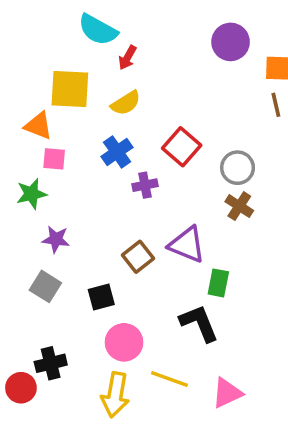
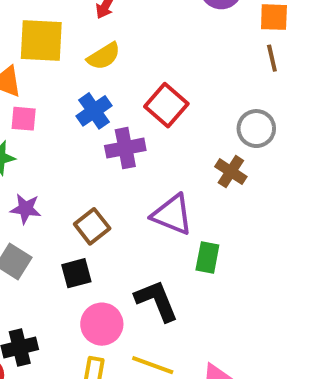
gray circle: (238, 168) -> (256, 129), moved
purple cross: (145, 185) -> (125, 148), size x1.4
brown square: (138, 257) -> (92, 226), moved
black L-shape: (199, 323) -> (157, 301), moved

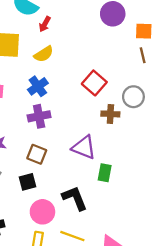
red square: (166, 105) -> (94, 83), moved
purple cross: (125, 148) -> (39, 116), moved
brown cross: (231, 172) -> (110, 114), moved, turned -30
brown square: (92, 226) -> (37, 154), turned -30

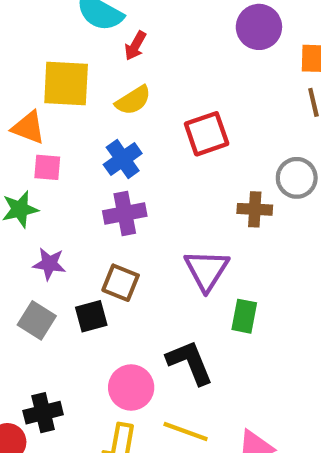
red square: (94, 83) -> (207, 134), moved, turned 30
purple triangle: (84, 147) -> (207, 270), turned 40
black square: (28, 182) -> (91, 316), moved

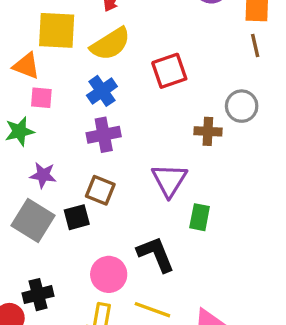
yellow semicircle: (133, 100) -> (110, 44), size x1.4
gray square: (37, 320) -> (33, 221), size x1.4

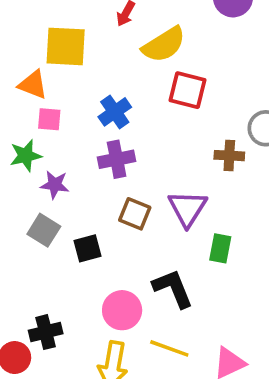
yellow semicircle: (110, 44) -> (164, 45), moved
red square: (169, 71) -> (188, 90), turned 33
purple star: (43, 175) -> (55, 185), moved
brown square: (100, 190) -> (135, 214), moved
gray square: (33, 221) -> (44, 230), moved, size x0.7

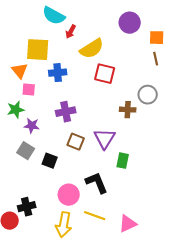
orange triangle: (33, 85) -> (20, 71), turned 30
blue cross: (115, 112) -> (58, 73), moved, turned 30
black square: (87, 248) -> (50, 161), turned 35

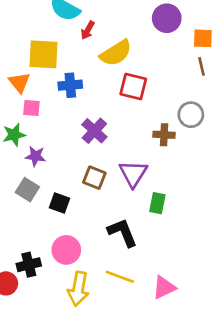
purple cross: (66, 112) -> (94, 131), moved, turned -36
pink circle: (69, 195) -> (66, 250), moved

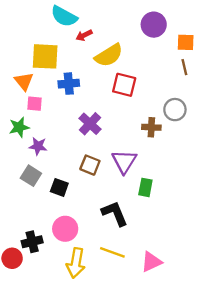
red arrow: (88, 30) -> (84, 35), turned 35

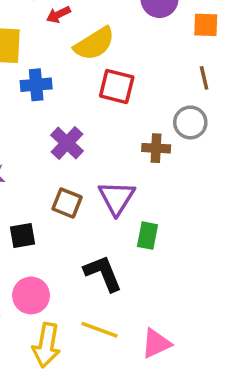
brown line: (184, 67) -> (204, 78), moved
black square: (59, 187) -> (22, 236), turned -30

